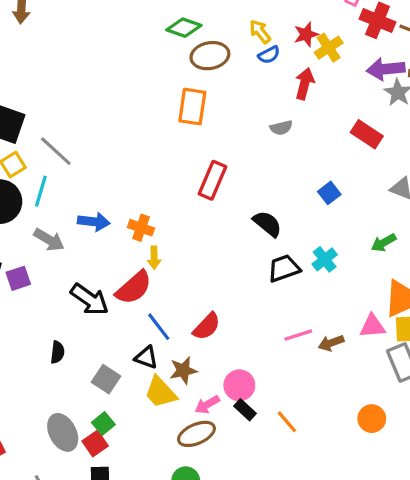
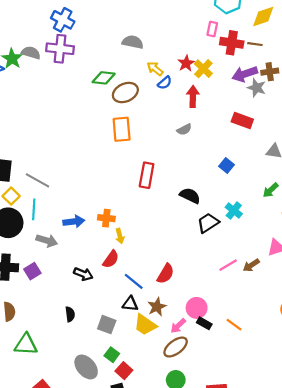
red semicircle: (134, 288) -> (111, 259), size x0.7
black arrow: (90, 299) -> (83, 274), size x0.7
red square: (95, 443) -> (124, 371), moved

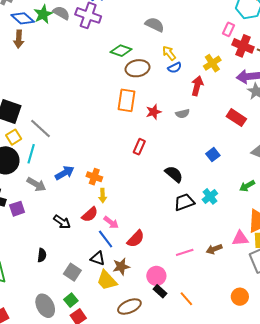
red star: (186, 63) -> (154, 112), moved
red rectangle: (147, 175) -> (139, 147), size x0.7
blue arrow: (74, 221) -> (65, 173), turned -36
pink line: (228, 265) -> (185, 252), moved
pink arrow: (178, 326) -> (111, 222), moved, turned -112

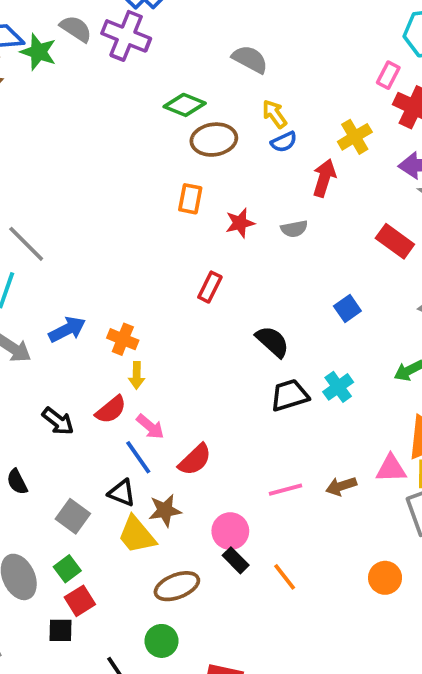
green star: (43, 14) -> (38, 52), moved, turned -30
orange rectangle: (126, 100) -> (190, 199), size x0.7
black semicircle: (42, 255) -> (17, 482), turned 144

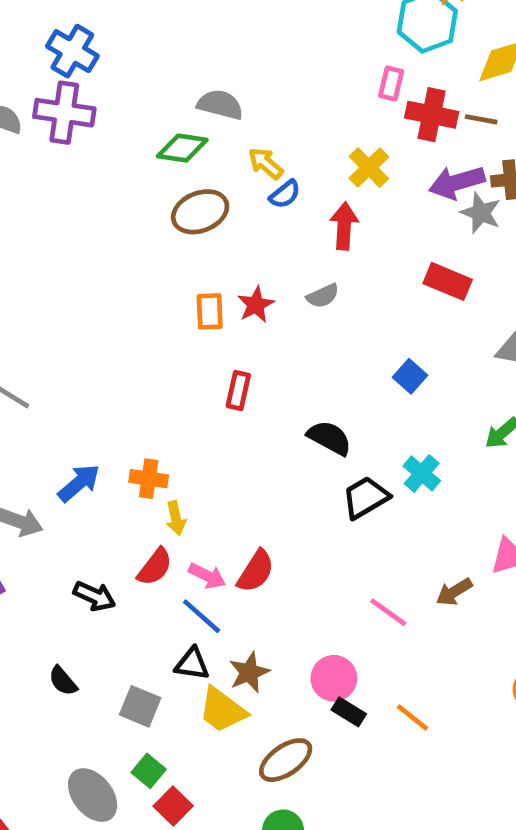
green diamond: (185, 105) -> (182, 148), moved
orange rectangle: (190, 199) -> (210, 311), moved
red semicircle: (195, 460) -> (256, 571), moved
pink line: (286, 490) -> (388, 612), turned 64

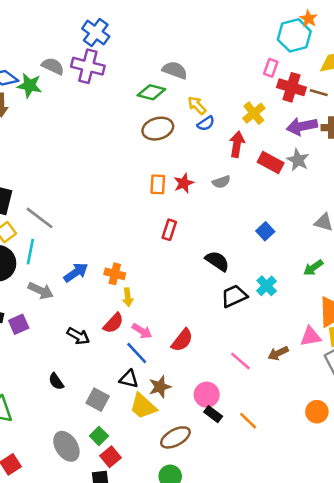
gray star: (481, 213) -> (298, 160), moved
red rectangle: (448, 281) -> (271, 163), moved
red semicircle: (256, 571) -> (182, 340), moved

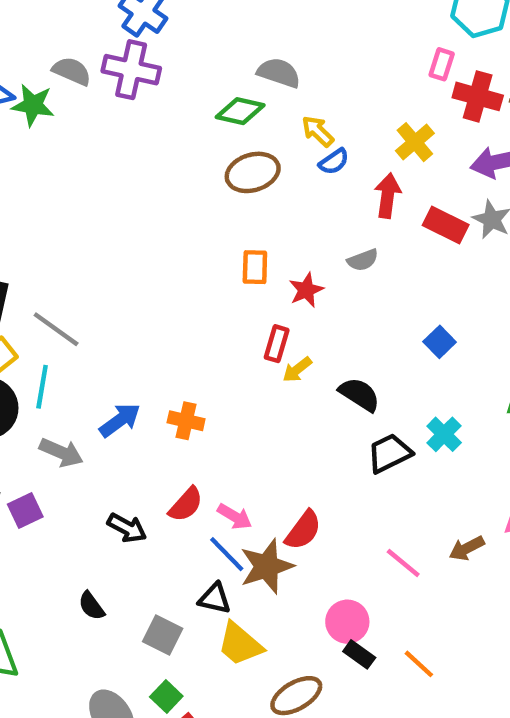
red star: (184, 183) -> (306, 290), moved
yellow arrow: (128, 297) -> (297, 370), moved, turned 60
brown star: (160, 387) -> (267, 566), moved, size x1.4

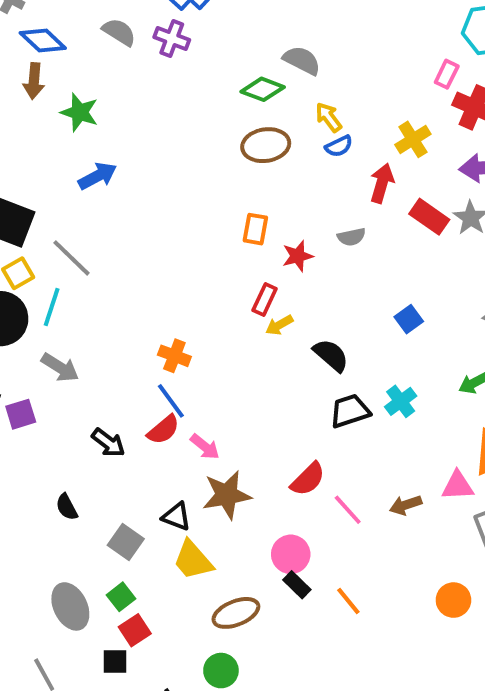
purple cross: (131, 70) -> (172, 39), size x0.7
green star: (33, 105) -> (80, 112), moved
blue arrow: (120, 420) -> (97, 176), moved
red semicircle: (303, 530) -> (308, 479), moved
blue line: (227, 554) -> (171, 401), moved

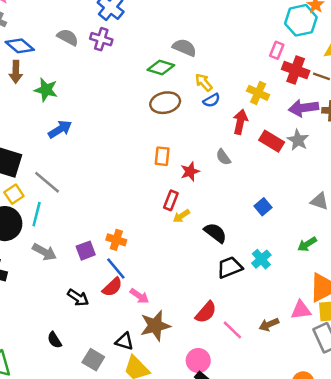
yellow cross: (413, 139) -> (258, 93), turned -30
gray semicircle: (351, 237) -> (223, 157), turned 70
purple square: (21, 414) -> (86, 251), moved

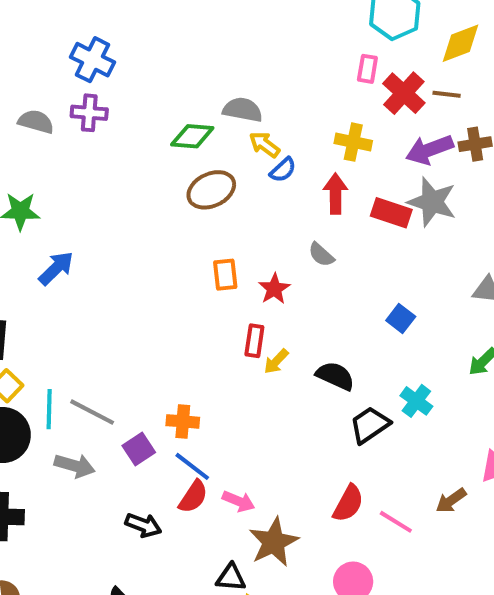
gray semicircle: (184, 48) -> (243, 110), moved
red cross: (296, 70) -> (404, 93), turned 35
gray star: (298, 140) -> (432, 202), size x1.4
gray line: (47, 182) -> (92, 412), moved

